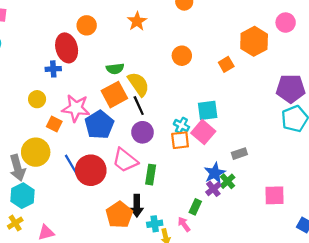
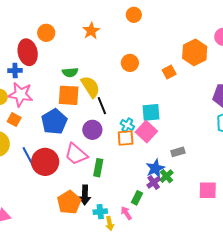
orange square: (114, 95) -> (69, 95), turned 30
black line: (139, 106) -> (102, 106), moved
pink star: (76, 108) -> (21, 94), moved

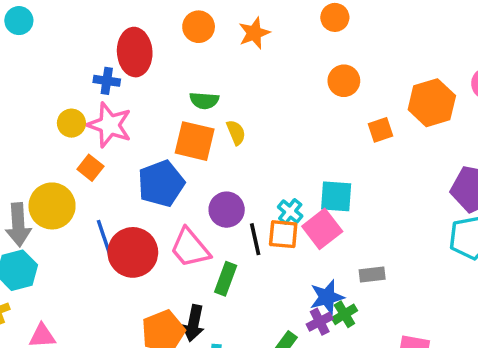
orange circle: (46, 33) -> (199, 27), moved
orange circle: (130, 63) -> (344, 81), moved
yellow semicircle: (90, 87) -> (236, 132), size x0.6
black line: (102, 106) -> (255, 239), moved

